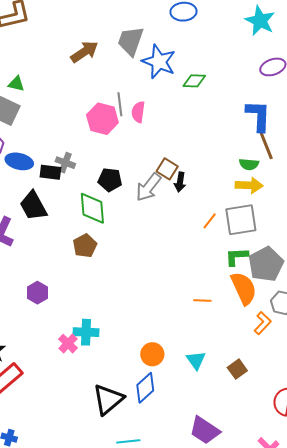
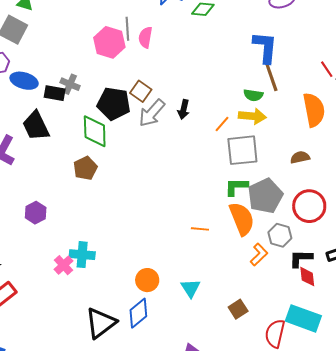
brown square: (167, 169) -> (141, 91), moved
black pentagon: (110, 180) -> (114, 104), size x1.4
orange line: (210, 221) -> (222, 124), moved
brown square: (237, 369) -> (238, 309), moved

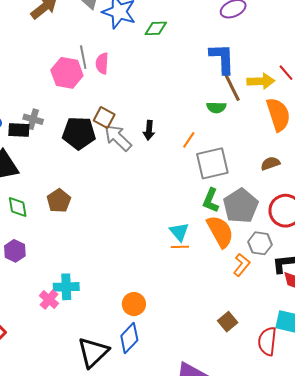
gray arrow: (152, 113) -> (118, 138), turned 100
yellow arrow: (252, 116) -> (261, 81), moved
green diamond: (95, 131) -> (18, 207), moved, size x0.7
green L-shape: (236, 187) -> (211, 200), turned -60
cyan triangle: (190, 288) -> (179, 232), moved

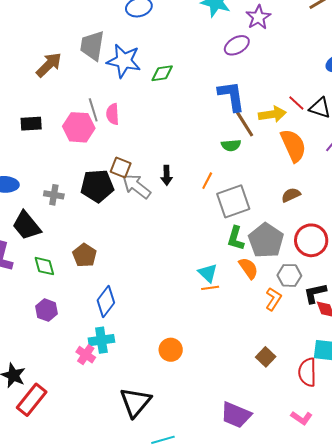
gray cross: (33, 119) -> (54, 195), moved
black rectangle: (19, 130) -> (31, 124), moved
orange semicircle: (220, 232) -> (248, 268), size x0.7
blue diamond: (129, 338) -> (106, 302), moved

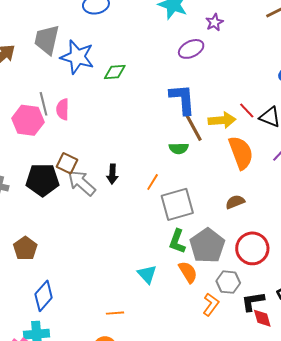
purple star: (258, 17) -> (214, 22), size x0.7
orange line: (210, 288) -> (115, 313), moved

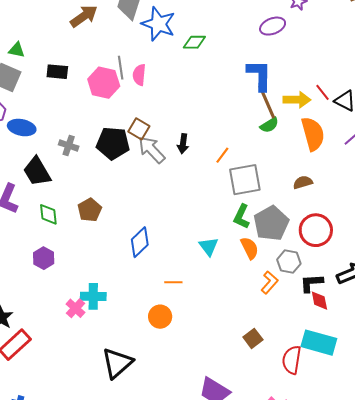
green semicircle: (179, 148) -> (269, 125), moved, turned -36
blue diamond: (44, 296) -> (140, 242), moved

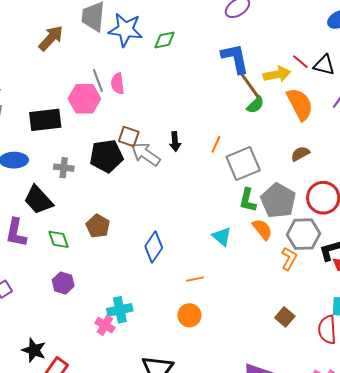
black rectangle: (57, 72) -> (45, 120), moved, size x1.5
gray hexagon: (289, 262) -> (303, 234), size x1.4

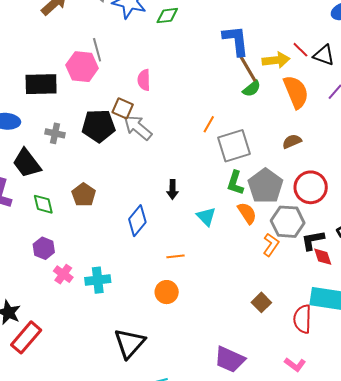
pink semicircle: (118, 84) -> (144, 80), moved
black arrow: (175, 142) -> (173, 189), moved
pink cross: (105, 325) -> (63, 274), moved

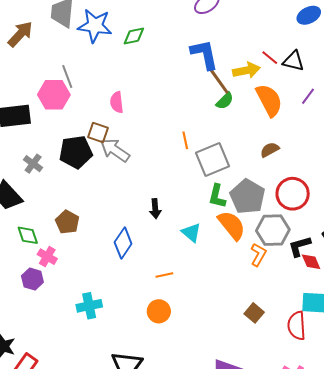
orange line: (209, 124) -> (185, 140), turned -36
gray cross: (55, 133) -> (33, 164), turned 30
orange semicircle: (247, 213) -> (232, 225), size x1.4
pink cross: (63, 274) -> (47, 257), moved

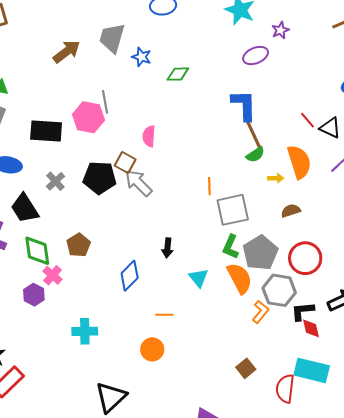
blue star: (95, 26) -> (141, 57), size x0.6
yellow arrow: (246, 70) -> (276, 178), moved, size x0.6
green diamond: (28, 235) -> (37, 251), size x1.4

